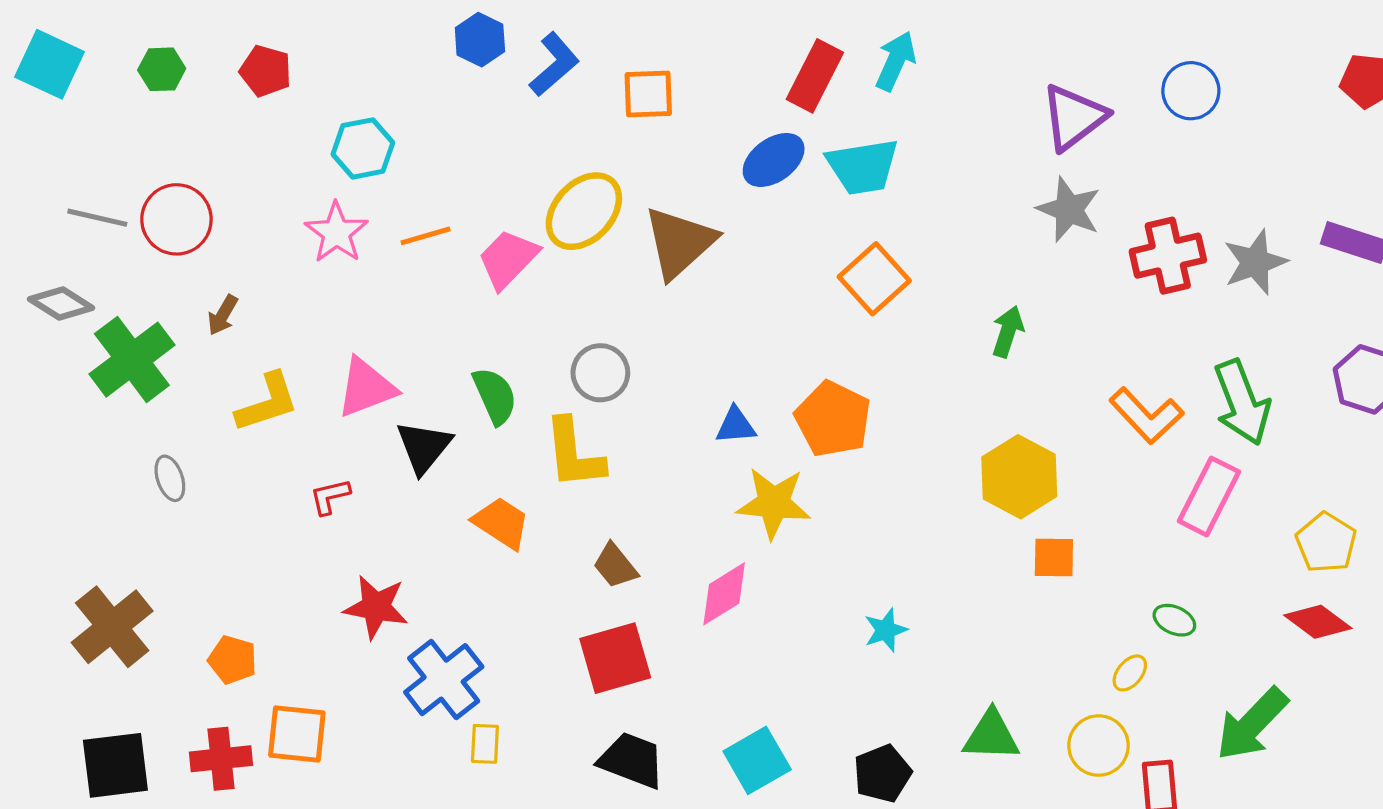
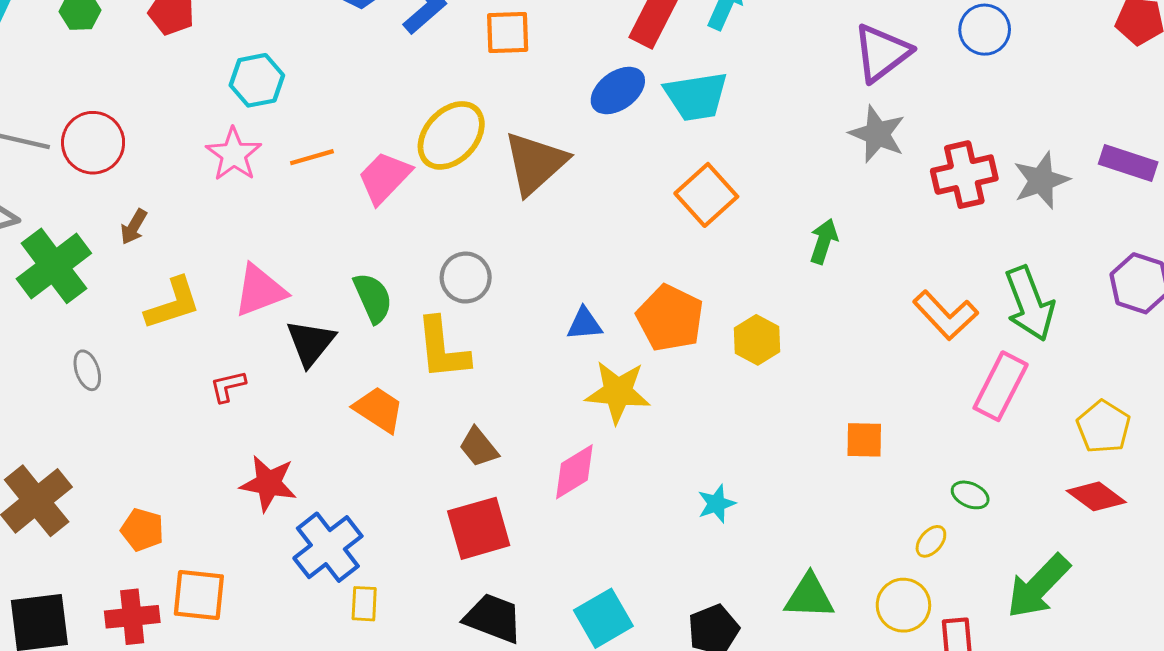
yellow hexagon: (1019, 477) -> (757, 340), moved, size x0.7

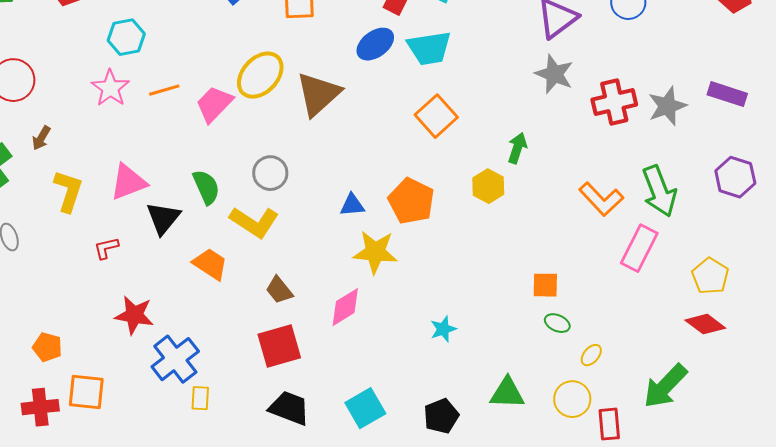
yellow L-shape: (173, 304) -> (68, 191), turned -54
yellow hexagon: (757, 340) -> (488, 186), moved
yellow L-shape: (442, 349) -> (254, 222), turned -51
green ellipse: (970, 495) -> (557, 323), moved

